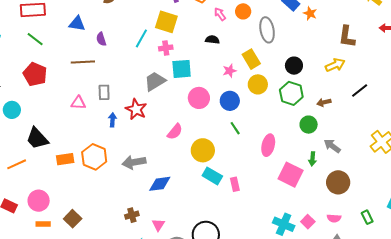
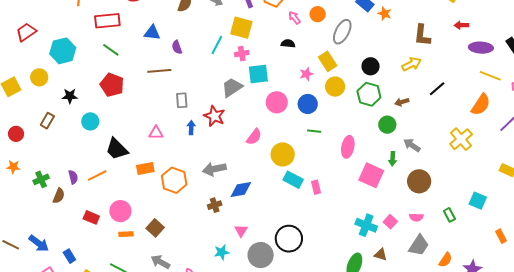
gray ellipse: (267, 30) -> (342, 32), turned 40
pink triangle: (78, 103) -> (156, 133), moved
green line: (235, 128) -> (314, 131), turned -48
orange hexagon: (94, 157) -> (174, 180), moved
brown cross: (132, 215) -> (215, 205), moved

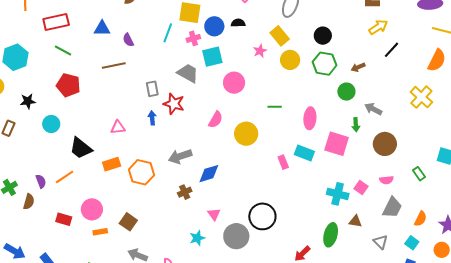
yellow arrow: (412, 64) -> (378, 27), moved
gray trapezoid: (232, 87) -> (188, 73), turned 70
gray rectangle: (182, 100) -> (152, 89), moved
blue circle: (308, 104) -> (214, 26), moved
cyan rectangle: (293, 180) -> (304, 153), moved

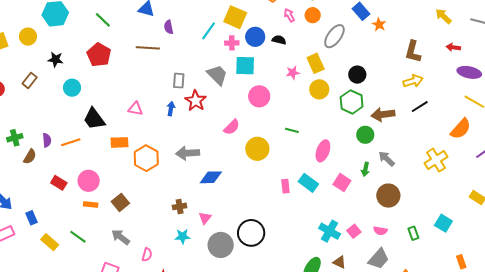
brown arrow: (358, 67) -> (383, 114), size x1.6
pink square: (337, 144) -> (342, 183), size x0.7
brown cross: (185, 192) -> (180, 206), moved

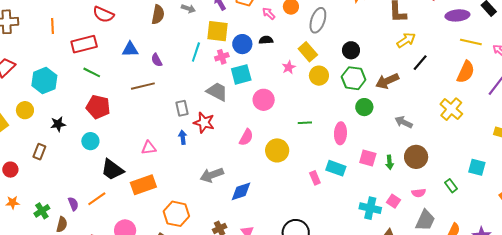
cyan circle: (72, 88) -> (90, 141), moved
green circle: (365, 135) -> (364, 107), moved
orange rectangle: (119, 142) -> (143, 185), size x1.4
orange hexagon: (146, 158) -> (176, 214), moved
green arrow: (365, 169) -> (390, 162), moved

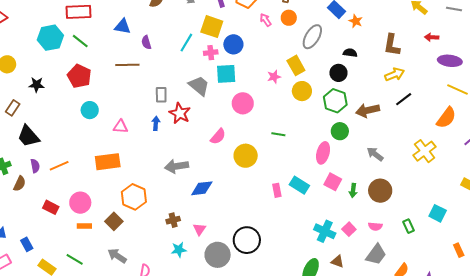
black semicircle: (266, 40) -> (350, 53), moved
cyan hexagon: (44, 80) -> (50, 38), moved
pink ellipse: (340, 133) -> (323, 153), moved
cyan circle: (90, 141) -> (90, 110), moved
black trapezoid: (112, 170) -> (28, 136), moved

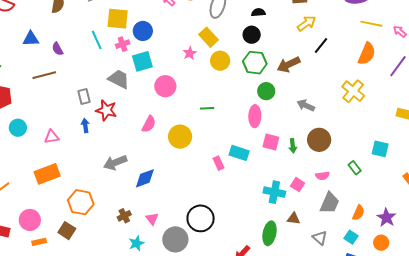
cyan line: (186, 43) -> (97, 40), turned -42

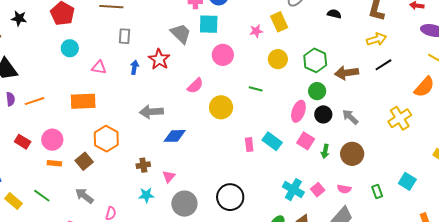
black circle: (252, 35) -> (323, 114), moved
yellow circle: (220, 61) -> (278, 59), moved
gray rectangle: (84, 96) -> (125, 36), moved
black circle: (201, 218) -> (230, 197), moved

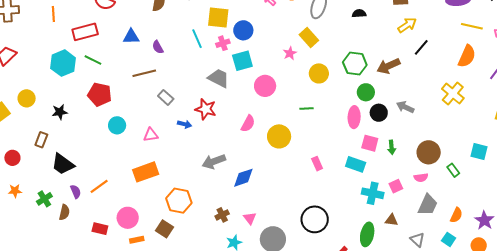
gray rectangle: (125, 36) -> (166, 97), turned -35
blue arrow: (134, 67) -> (184, 124), turned 112
cyan rectangle: (272, 141) -> (356, 164), moved
brown circle: (352, 154) -> (429, 152), moved
pink square: (318, 190) -> (396, 186), turned 32

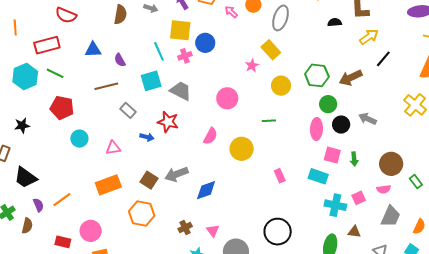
black semicircle: (359, 13) -> (335, 22), moved
cyan square: (242, 61) -> (151, 81), moved
brown square: (165, 229) -> (149, 180), moved

